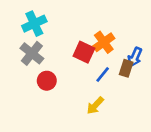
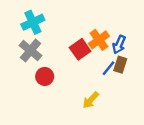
red square: (84, 52) -> (80, 49), turned 30
blue arrow: (135, 57) -> (119, 45), moved
blue line: (103, 74) -> (108, 68), moved

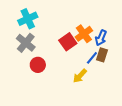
yellow arrow: (91, 100) -> (80, 76), moved

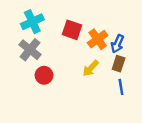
red square: (68, 42) -> (72, 30), moved, turned -36
blue line: (92, 58) -> (121, 87), moved, turned -48
yellow arrow: (80, 76) -> (91, 68), moved

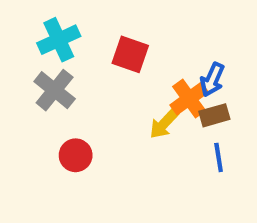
orange cross: (98, 39) -> (189, 99), moved
brown rectangle: (119, 64) -> (214, 115), turned 56
red circle: (44, 75) -> (76, 155), moved

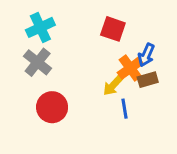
red square: (130, 54) -> (113, 29), moved
red circle: (76, 155) -> (52, 107), size x1.4
blue line: (219, 157) -> (125, 109), moved

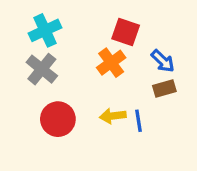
blue arrow: (146, 55) -> (163, 61), turned -70
orange cross: (130, 68) -> (111, 63), moved
yellow arrow: (113, 85) -> (113, 116), moved, turned 40

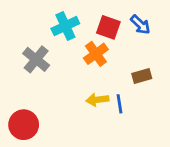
cyan cross: (45, 30) -> (65, 26), moved
blue arrow: (163, 61) -> (140, 25), moved
red circle: (58, 119) -> (24, 125), moved

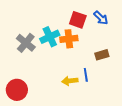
cyan cross: (65, 26) -> (50, 37), moved
orange cross: (96, 54) -> (69, 39), turned 30
yellow arrow: (97, 100) -> (70, 81), moved

